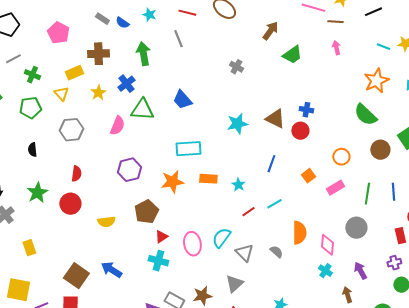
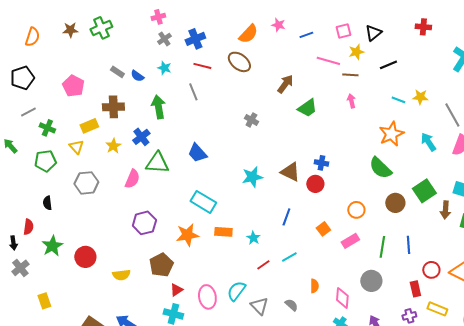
cyan rectangle: (188, 149) -> (203, 202), turned 35
red semicircle: (76, 174) -> (28, 227), moved
orange semicircle: (299, 233) -> (314, 286), size x0.6

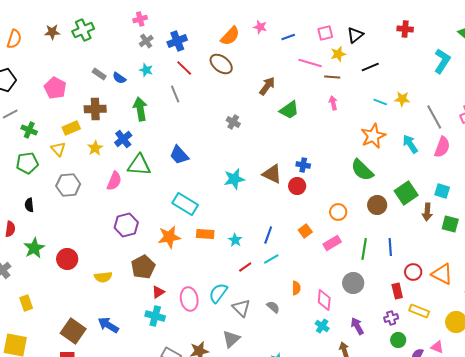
red line: (202, 66) -> (184, 68), turned 30
blue line: (286, 217) -> (268, 235), moved

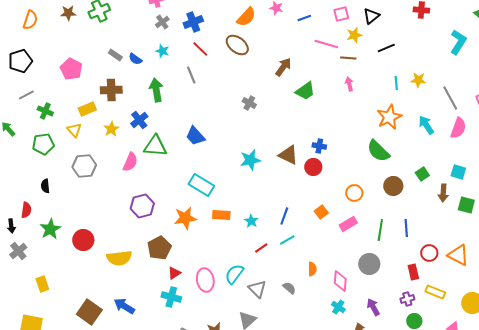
cyan line: (380, 102) -> (396, 83), turned 64
green square: (406, 193) -> (422, 174), size x0.6
yellow semicircle: (103, 277) -> (119, 258), size x1.4

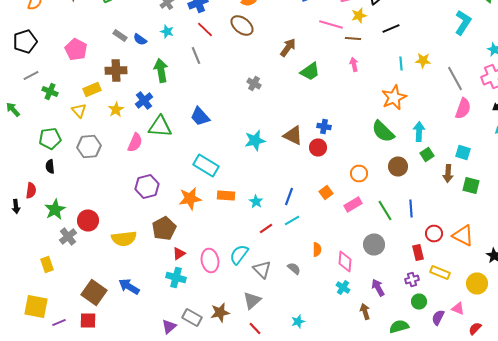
cyan arrow: (426, 125) -> (419, 132), moved, turned 36
green pentagon: (43, 144) -> (50, 138), moved
green line: (380, 230) -> (385, 210), turned -40
gray cross: (18, 251) -> (68, 236), moved

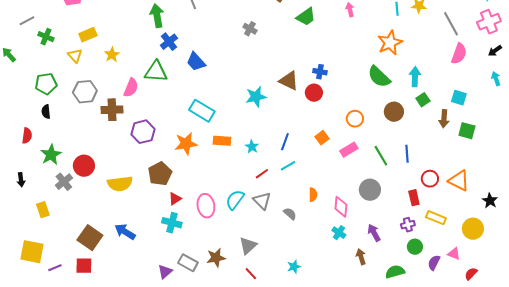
brown cross: (116, 70) -> (112, 110), moved
blue cross: (144, 100) -> (169, 42), moved
cyan star: (255, 140) -> (256, 97), moved
black arrow: (16, 206) -> (21, 180), moved
gray triangle: (262, 270) -> (262, 201), moved

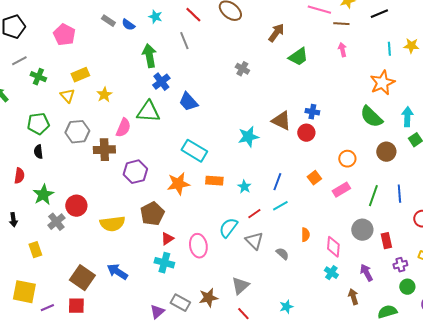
green line: (381, 156) -> (373, 196), turned 50
red rectangle: (414, 198) -> (386, 241), moved
cyan semicircle: (235, 200) -> (228, 228), moved

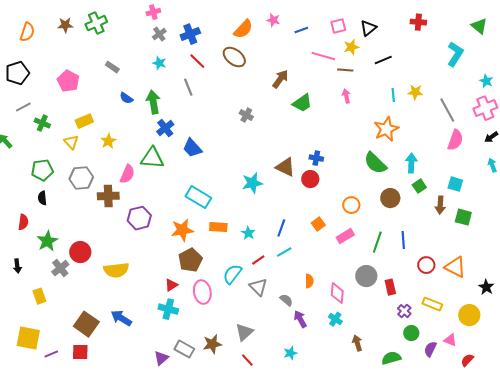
blue semicircle: (128, 25) -> (126, 98), moved
brown pentagon: (152, 214) -> (190, 260), moved
purple cross: (400, 265) -> (404, 311), turned -32
purple arrow: (366, 273) -> (300, 319), moved

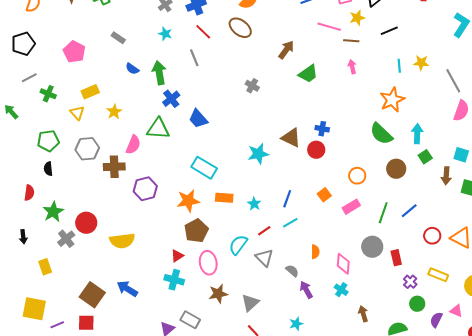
blue line: (403, 240) -> (409, 211), turned 54
brown star: (212, 344) -> (218, 294), moved

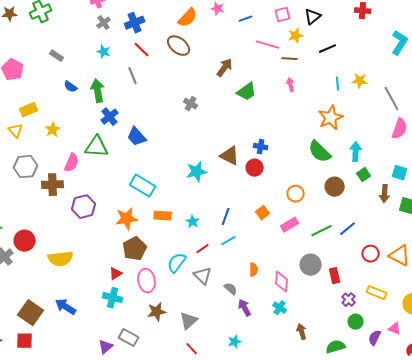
green line: (383, 213) -> (322, 231), turned 45

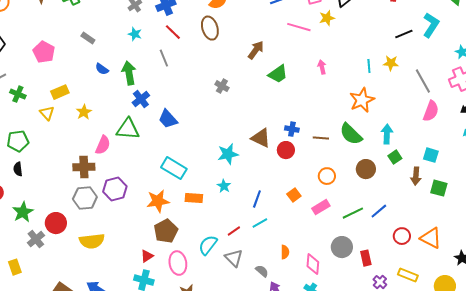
brown ellipse: (179, 46) -> (210, 28), turned 35
black line: (328, 49) -> (404, 34), moved
brown line: (290, 59) -> (321, 138), moved
gray hexagon: (26, 167) -> (85, 198), moved
cyan star: (193, 222) -> (224, 186), moved

